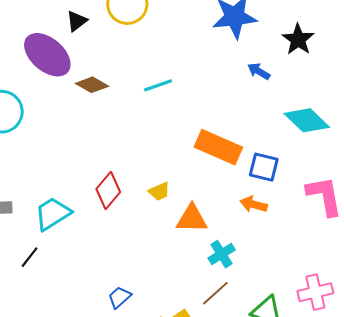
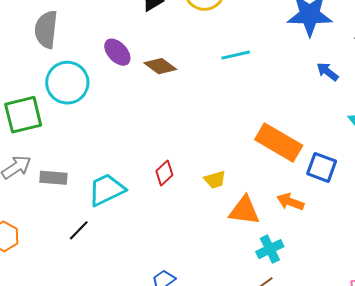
purple ellipse: (47, 55) -> (117, 52), moved, size x0.6
cyan line: (158, 85) -> (236, 55), moved
red diamond: (108, 190) -> (164, 173), size x0.7
orange arrow: (254, 204) -> (290, 202), moved

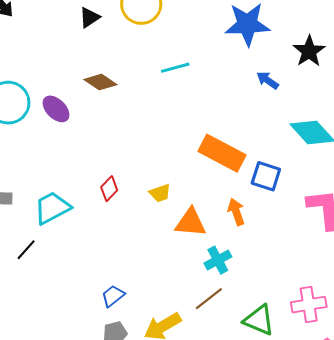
purple ellipse: (117, 52) -> (56, 109), moved
orange arrow: (290, 202) -> (236, 212), turned 52

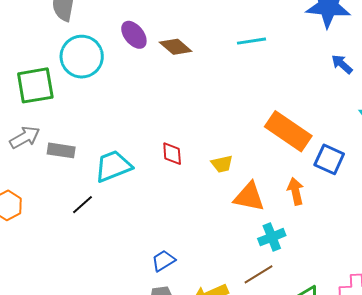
purple ellipse: (56, 109) -> (134, 35), moved
red diamond: (109, 189) -> (172, 154), turned -55

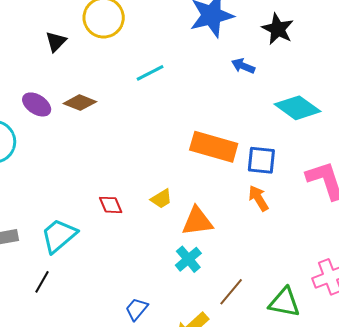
orange arrow: (296, 191) -> (258, 198), moved
cyan cross: (272, 237) -> (188, 259), moved

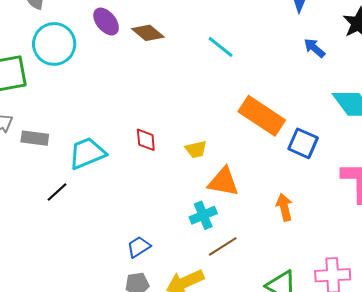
cyan line: (150, 73) -> (221, 47), moved, turned 48
orange arrow: (258, 198) -> (284, 207), moved
brown line: (231, 292) -> (223, 246), moved

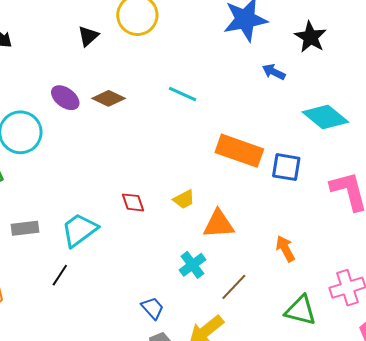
orange arrow: (284, 207) -> (285, 249), moved
cyan cross: (203, 215) -> (192, 265), moved
blue trapezoid: (139, 247) -> (153, 308), turned 95

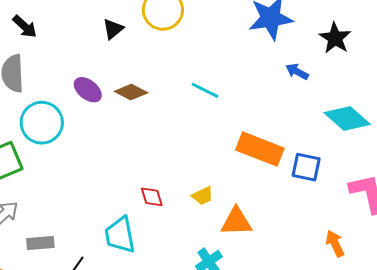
gray rectangle: (25, 228) -> (40, 243), moved
cyan trapezoid: (79, 230) -> (120, 235), moved, turned -66
orange arrow: (285, 249) -> (335, 243), moved

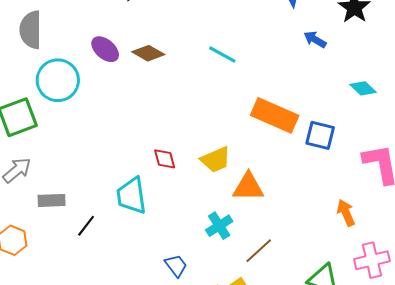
cyan diamond: (347, 118) -> (363, 88), size x0.6
yellow trapezoid: (203, 196) -> (216, 160), size x1.4

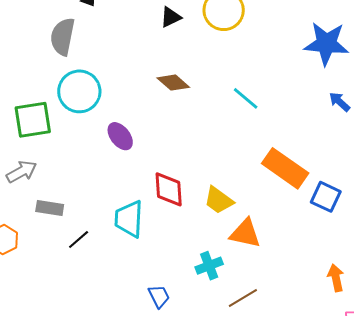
purple ellipse: (105, 49) -> (120, 136), moved
red diamond: (165, 159) -> (169, 189), size x1.5
yellow trapezoid: (216, 160) -> (219, 200), turned 48

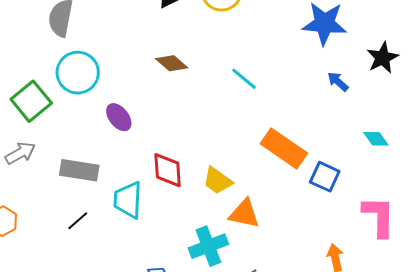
green square: (33, 120) -> (31, 101), turned -30
gray rectangle: (50, 208) -> (79, 170), moved, size x1.4
cyan cross: (209, 266) -> (208, 246), size x1.4

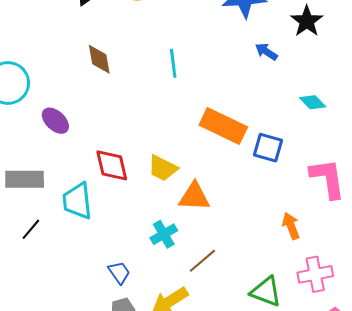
brown diamond: (172, 63) -> (99, 59), turned 48
cyan line: (244, 79) -> (173, 63), turned 52
cyan cross: (208, 246) -> (164, 234), size x0.7

